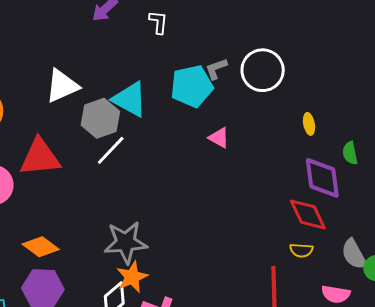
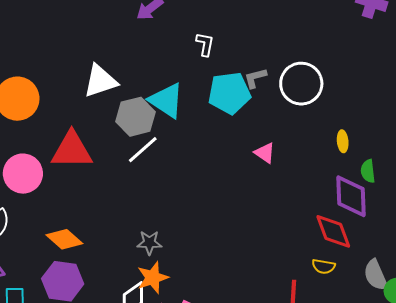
white L-shape: (158, 22) -> (205, 44), moved
pink triangle: (219, 138) -> (265, 153), moved
green semicircle: (350, 153) -> (368, 171), moved
gray star: (126, 242) -> (149, 243), size x0.6

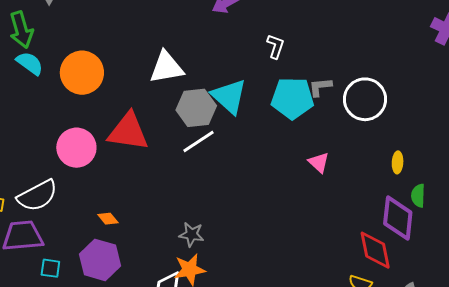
orange diamond: (64, 239) -> (108, 219), size x0.6

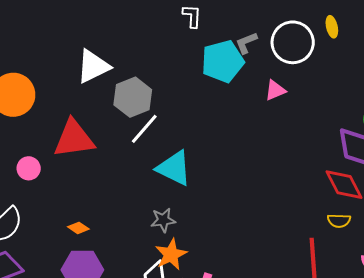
cyan triangle: (229, 96) -> (174, 168), moved
pink circle: (76, 148) -> (29, 168), size x0.6
pink triangle: (319, 162) -> (275, 90), moved, turned -50
yellow ellipse: (398, 162) -> (332, 27), moved

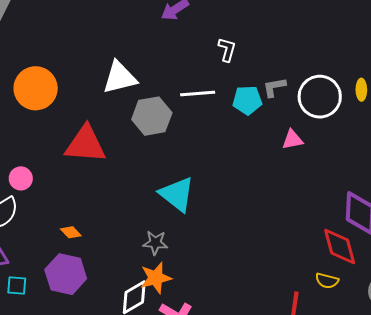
cyan pentagon: (223, 61) -> (247, 100), size x0.7
white line: (144, 129) -> (198, 93), moved, turned 32
pink circle: (29, 168) -> (21, 178), moved

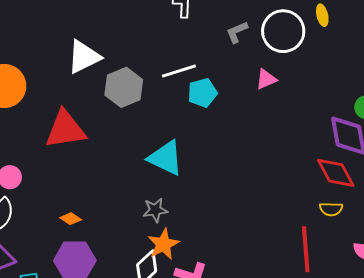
white line: (198, 93) -> (179, 71), moved
cyan pentagon: (247, 100) -> (202, 93), moved

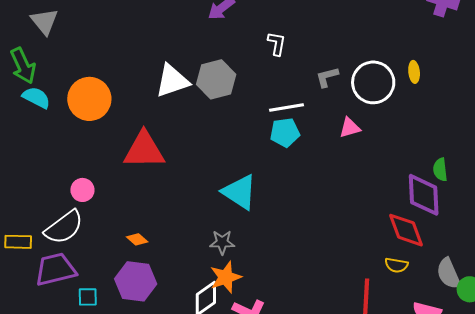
white line: (179, 71) -> (286, 107), moved
gray hexagon: (124, 87) -> (216, 79), moved

